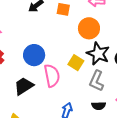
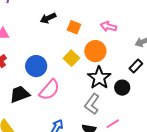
yellow square: (76, 63) -> (71, 58), moved
pink semicircle: (52, 76) -> (49, 90), turned 40

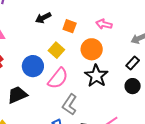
yellow square: (71, 58) -> (56, 50), moved
black circle: (122, 88) -> (133, 86), moved
pink semicircle: (49, 90) -> (58, 78), moved
gray L-shape: (92, 104) -> (70, 105), moved

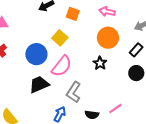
orange circle: (92, 49) -> (108, 38), moved
black star: (96, 76) -> (100, 63), size x0.6
black trapezoid: (17, 95) -> (39, 84), moved

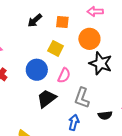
orange circle: (108, 38) -> (89, 39), moved
black star: (100, 63) -> (101, 63), size x1.6
pink semicircle: (62, 66) -> (64, 75), size x0.7

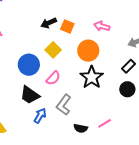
black arrow: (35, 20) -> (49, 23), moved
black trapezoid: (47, 99) -> (30, 95), turned -125
blue arrow: (74, 122) -> (40, 116), moved

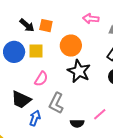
black arrow: (49, 23) -> (27, 25), turned -105
pink arrow: (102, 26) -> (91, 19), moved
yellow square: (53, 50) -> (36, 51), turned -35
blue circle: (29, 65) -> (14, 52), moved

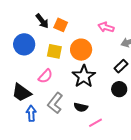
yellow square: (36, 51) -> (54, 51), moved
blue arrow: (35, 118) -> (31, 113), turned -35
black semicircle: (77, 123) -> (81, 107), moved

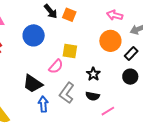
orange circle: (81, 50) -> (110, 41), moved
yellow square: (54, 51) -> (70, 51), moved
black star: (84, 76) -> (93, 74), moved, size x0.6

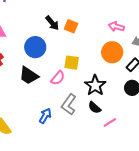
black star: (93, 74) -> (95, 85), size x1.5
black trapezoid: (33, 84) -> (29, 76), moved
black semicircle: (93, 96) -> (95, 108), turned 32
blue arrow: (43, 104) -> (45, 116), turned 35

